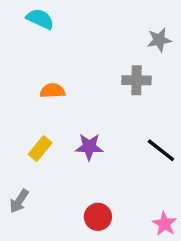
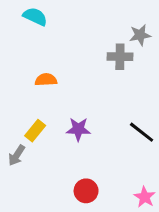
gray cross: (136, 80) -> (120, 57), moved
gray arrow: (19, 201) -> (17, 155), moved

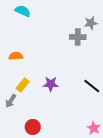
orange semicircle: (46, 80) -> (16, 56), moved
red circle: (86, 191) -> (33, 127), moved

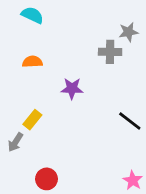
orange semicircle: (16, 56) -> (32, 62), moved
purple star: (51, 84) -> (72, 89), moved

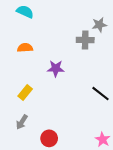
gray arrow: (15, 142) -> (22, 122), moved
red circle: (46, 179) -> (49, 138), moved

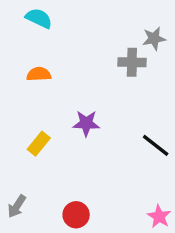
purple star: (56, 68) -> (86, 123), moved
gray arrow: (22, 122) -> (17, 206), moved

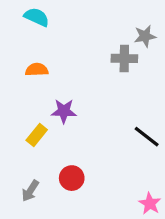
purple star: (86, 123) -> (64, 111), moved
gray arrow: (17, 206) -> (30, 191), moved
red circle: (76, 215) -> (72, 178), moved

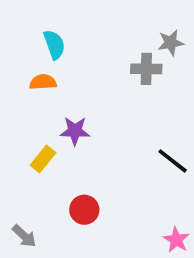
cyan semicircle: (37, 17) -> (54, 45), moved, turned 45
gray arrow: (30, 191) -> (24, 236), moved, turned -80

